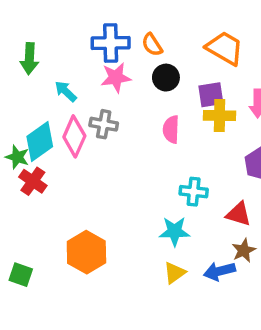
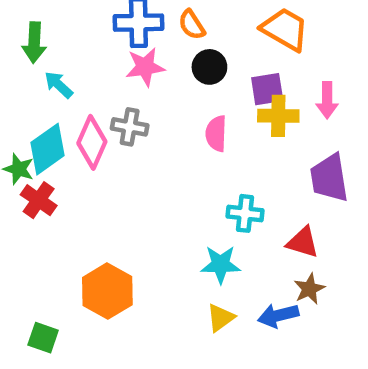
cyan arrow: (66, 91) -> (59, 85), moved
green square: (21, 275) -> (43, 338), moved

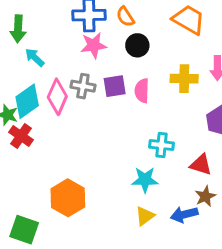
purple square: (267, 89) -> (115, 86), moved
green square: (43, 338) -> (24, 230), size x1.4

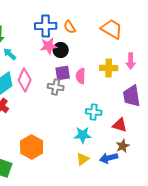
black circle: (137, 45) -> (61, 50), moved
gray cross: (83, 86) -> (56, 87), moved

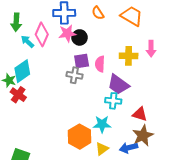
orange semicircle: (70, 27) -> (98, 13), moved
pink diamond: (25, 80) -> (42, 34), moved
purple trapezoid: (132, 96) -> (118, 84), moved, turned -45
brown star: (123, 146) -> (143, 136), size x1.5
orange hexagon: (32, 147) -> (80, 137), moved

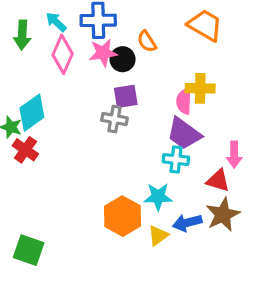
orange semicircle: (98, 13) -> (147, 41), moved
cyan arrow: (27, 42) -> (56, 22), moved
pink arrow: (151, 49) -> (234, 155), moved
pink semicircle: (100, 64) -> (184, 101), moved
blue arrow: (129, 148) -> (187, 223), moved

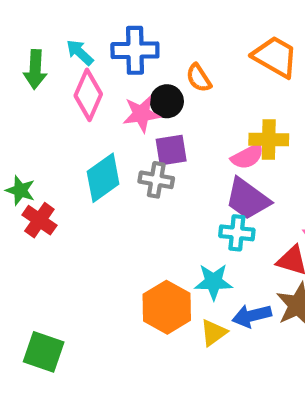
pink star: (103, 53) -> (141, 114), moved
pink semicircle: (184, 101) -> (247, 156), turned -120
cyan diamond: (32, 113) -> (103, 178), moved

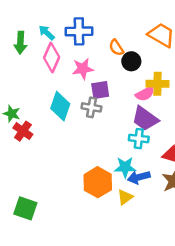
black circle: (167, 101) -> (131, 61), moved
cyan diamond: (103, 178) -> (60, 106), turned -36
blue arrow: (252, 316) -> (139, 177), moved

